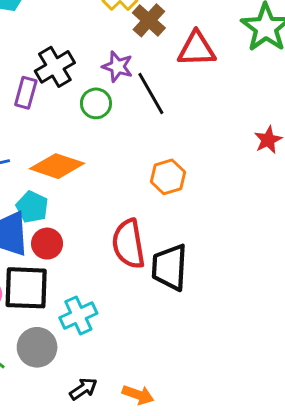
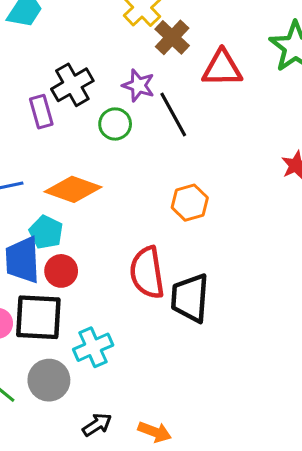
purple rectangle: (26, 93) -> (41, 112), turned -32

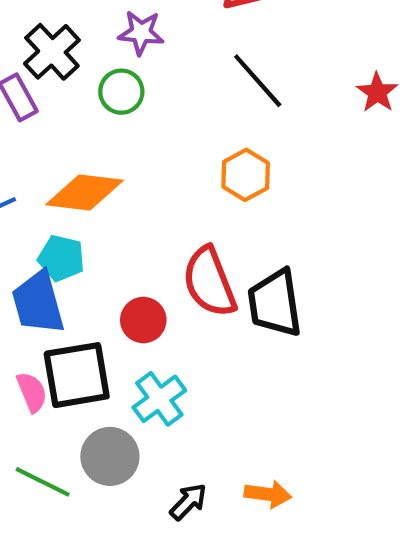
black line: (173, 114) -> (258, 81), moved
red circle: (61, 271) -> (143, 320), moved

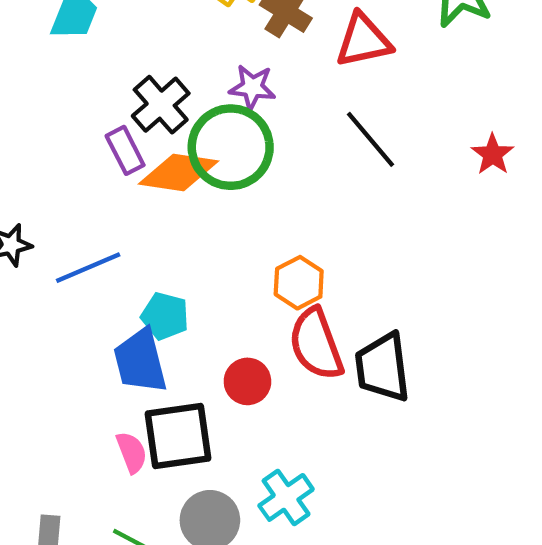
green circle: (121, 92) -> (231, 147), size x1.8
orange hexagon: (246, 175) -> (299, 283), moved
orange diamond: (84, 192) -> (179, 173), moved
cyan cross: (159, 399) -> (286, 497), moved

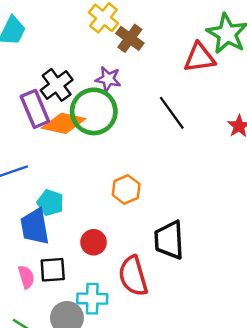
red triangle: (363, 40) -> (199, 58), moved
purple rectangle: (125, 150) -> (35, 109), size x1.4
red semicircle: (316, 344) -> (133, 276), moved
black square: (178, 436) -> (53, 270), size x0.7
cyan cross: (286, 497) -> (92, 299), moved, turned 32

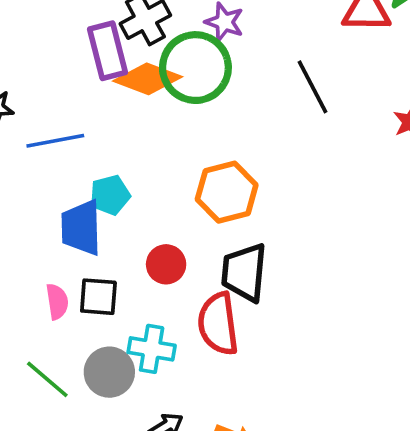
orange hexagon: (126, 189) -> (227, 192), size x1.4
cyan pentagon: (50, 203) -> (110, 195), turned 30
black trapezoid: (169, 240) -> (244, 272), moved

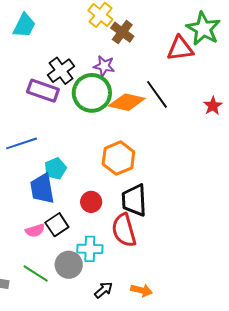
purple rectangle: (108, 51) -> (43, 91), turned -48
orange diamond: (148, 79) -> (127, 102), moved
black square: (98, 297) -> (57, 225), turned -30
pink semicircle: (57, 302) -> (35, 231), turned 90

